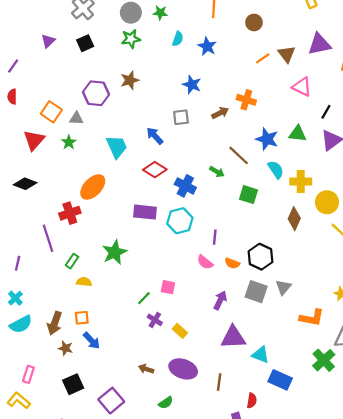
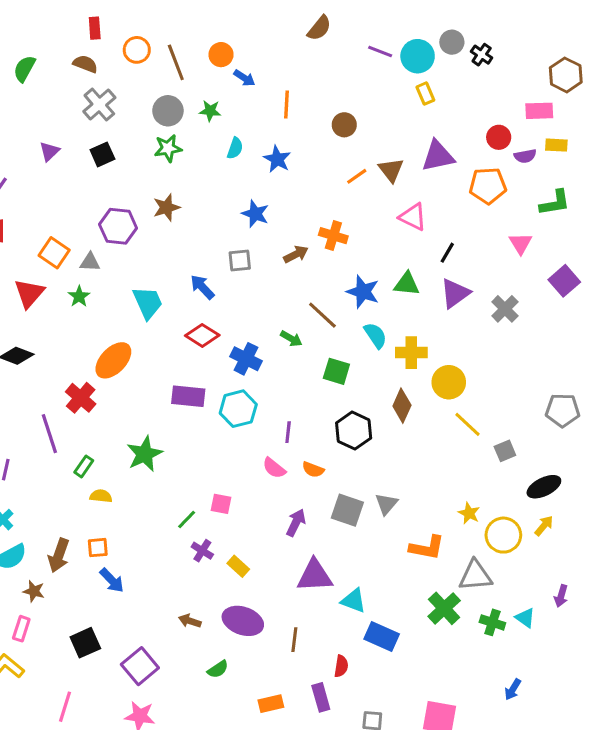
red cross: (70, 213) -> (81, 398), turned -30
black hexagon: (261, 257) -> (354, 431), moved
brown star: (65, 348) -> (34, 591), moved

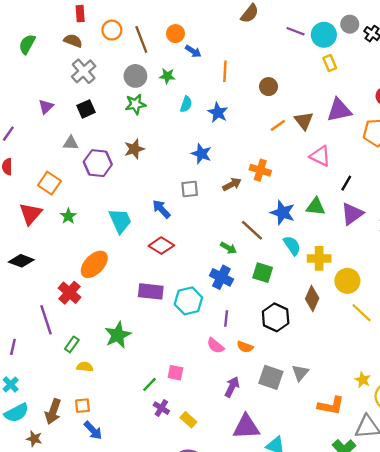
gray triangle: (90, 262) -> (71, 143), moved
blue cross: (246, 359) -> (221, 277), moved

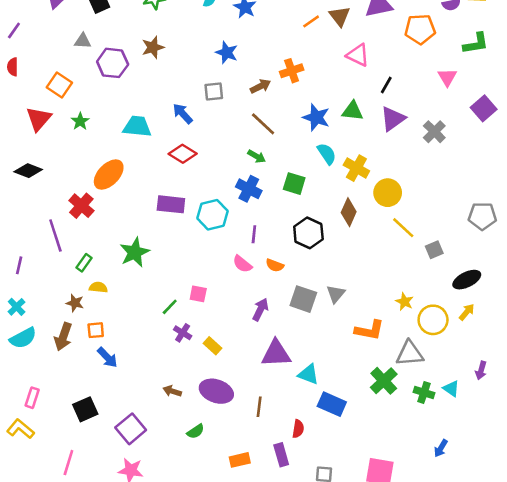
orange cross: (260, 170) -> (292, 71), turned -36
cyan trapezoid: (120, 221) -> (137, 127), turned -60
brown line: (252, 230) -> (263, 124), moved
yellow cross: (319, 258) -> (356, 168), turned 30
brown star: (34, 439) -> (75, 303), moved

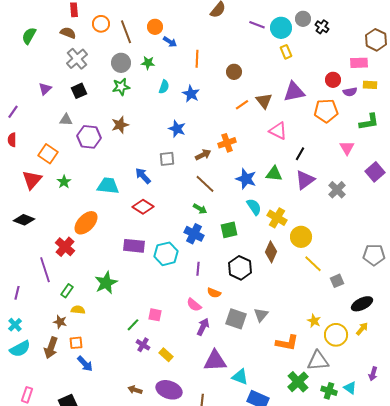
green square: (294, 184) -> (229, 230), turned -30
pink semicircle: (242, 264) -> (194, 305), moved

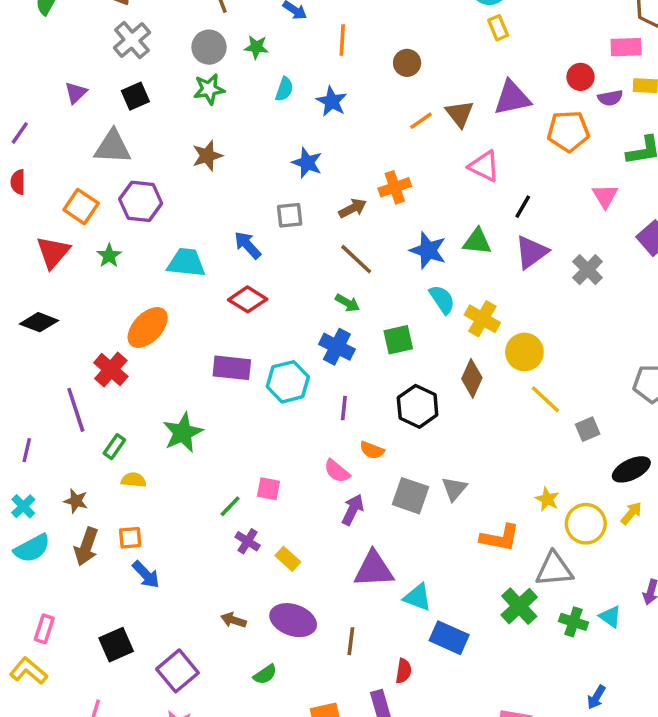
gray triangle: (66, 120) -> (113, 147), size x1.6
purple hexagon: (89, 137) -> (141, 201), moved
brown star: (60, 322) -> (76, 501), moved

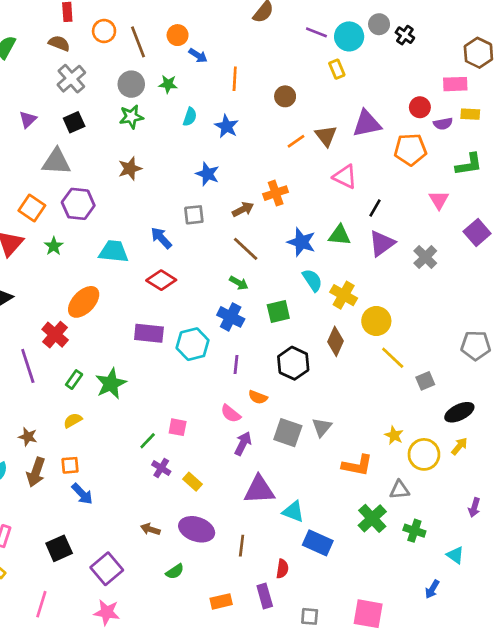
yellow rectangle: (498, 28) -> (337, 69), moved
green rectangle: (114, 447) -> (74, 380), moved
yellow semicircle: (134, 480) -> (73, 420), turned -36
gray triangle: (554, 569) -> (399, 490), size x0.7
cyan triangle: (610, 617) -> (455, 555), moved

